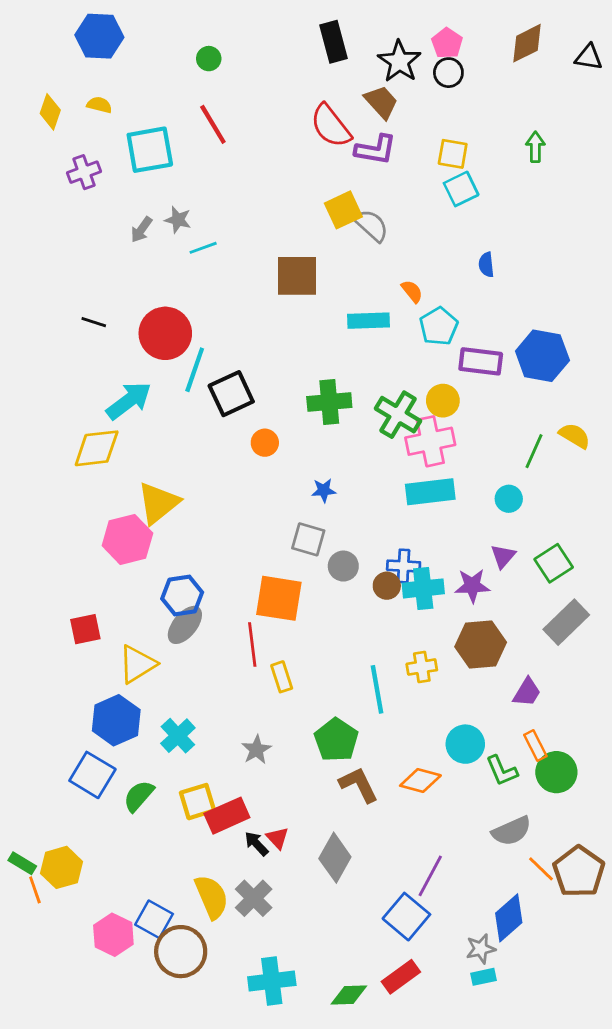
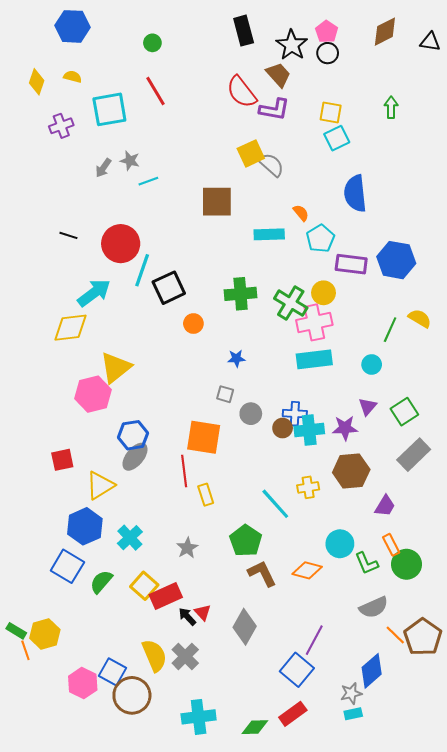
blue semicircle: (486, 265) -> (355, 193), size x2.0
gray square: (308, 539) -> (225, 394), size x0.7
cyan line: (377, 689) -> (275, 504), turned -32
yellow square: (198, 802) -> (144, 586), turned -32

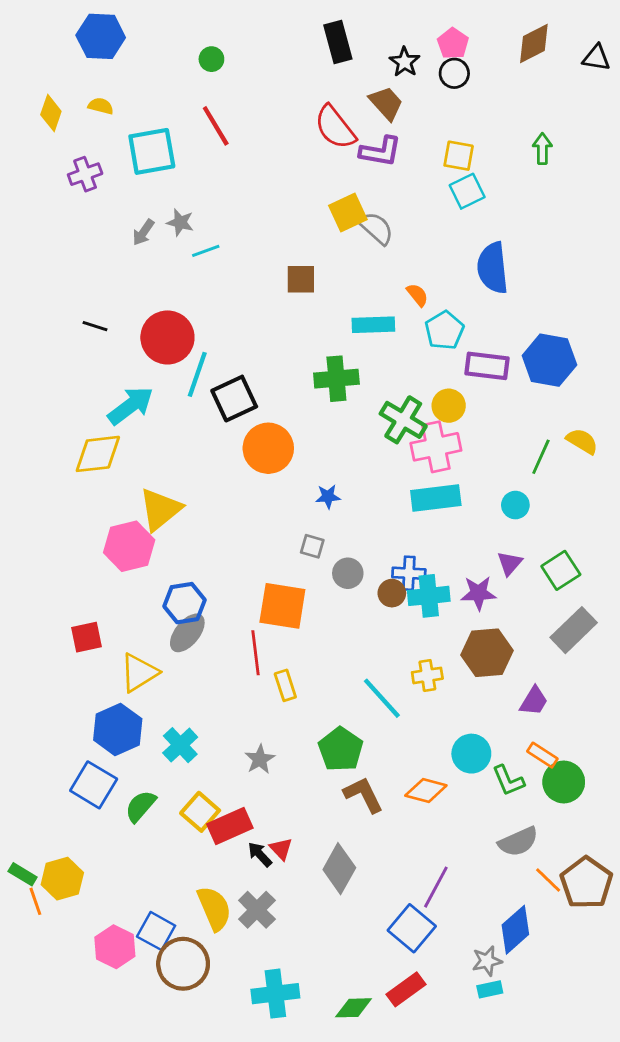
black star: (292, 45) -> (405, 62), size x0.7
brown square: (217, 202) -> (301, 279), size x0.7
green cross: (241, 294) -> (336, 379), moved
orange circle: (193, 324) -> (268, 448), size x1.8
orange rectangle: (391, 545) -> (542, 755), turned -30

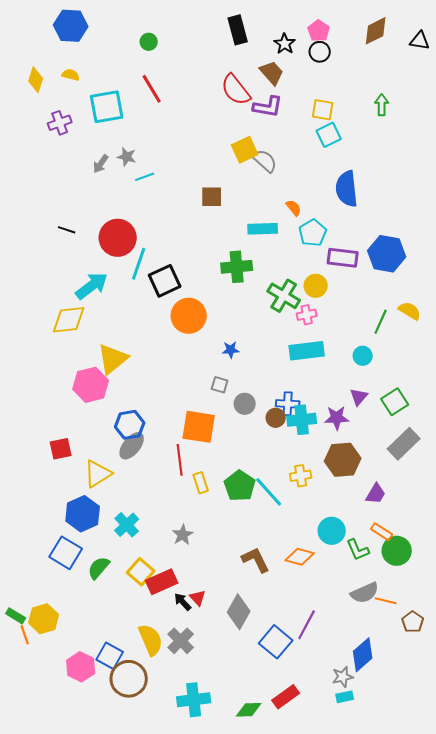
pink cross: (436, 447) -> (307, 315), size x0.6
green pentagon: (341, 749) -> (240, 486), moved
orange line: (548, 880) -> (386, 601), moved, turned -30
brown pentagon: (586, 883) -> (413, 622), size x0.6
blue square: (412, 928) -> (276, 642), moved

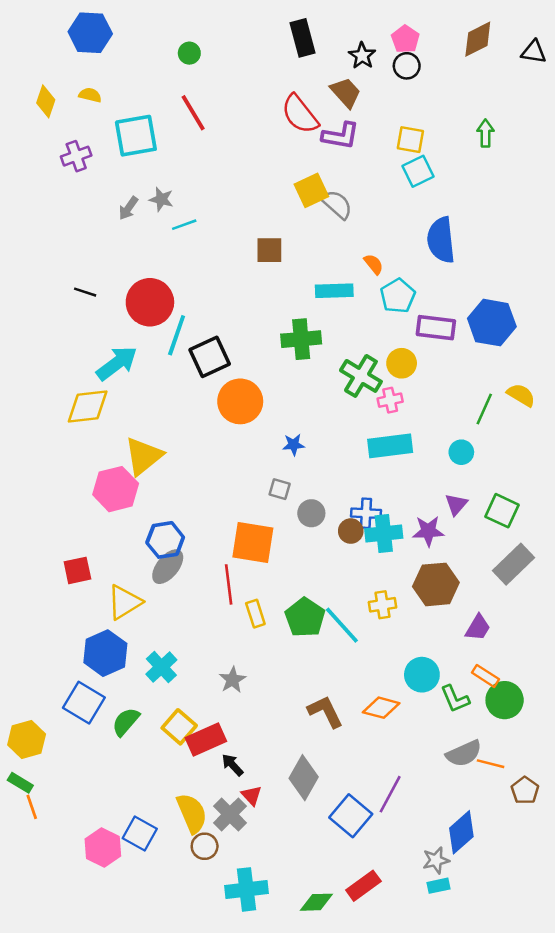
green square: (395, 402) -> (502, 511), turned -32
red triangle: (198, 598) -> (252, 795), moved
yellow hexagon: (44, 619) -> (27, 739), moved
brown circle: (129, 679) -> (205, 846), moved, size x0.6

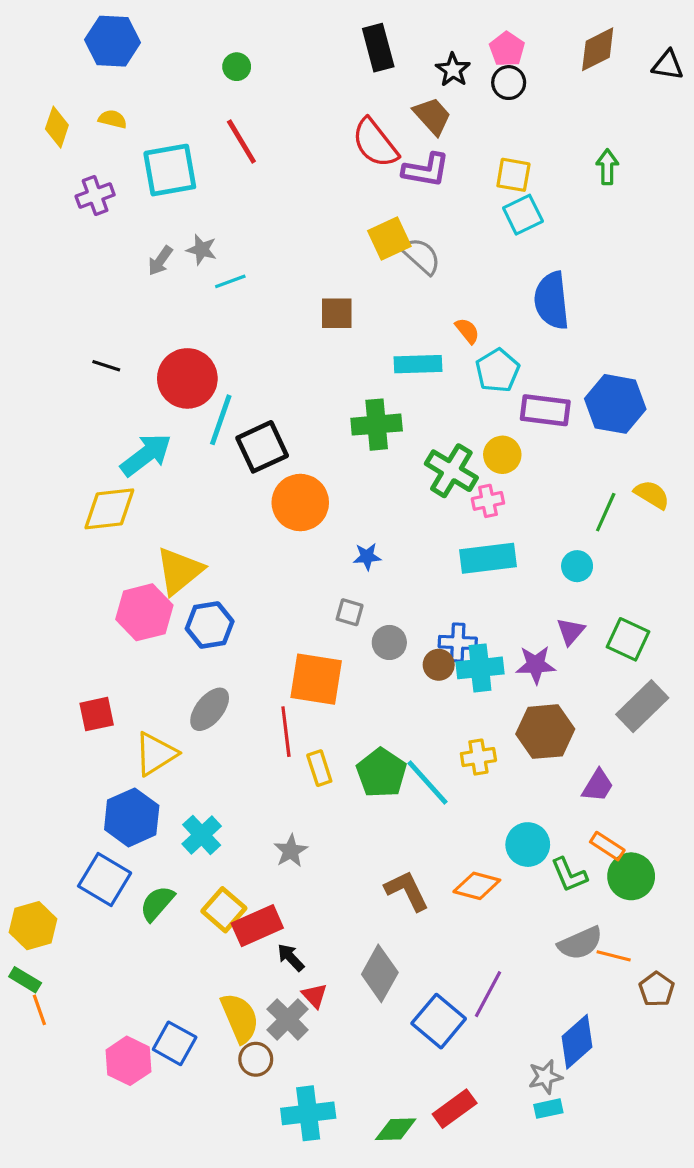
blue hexagon: (165, 540) -> (210, 625), moved

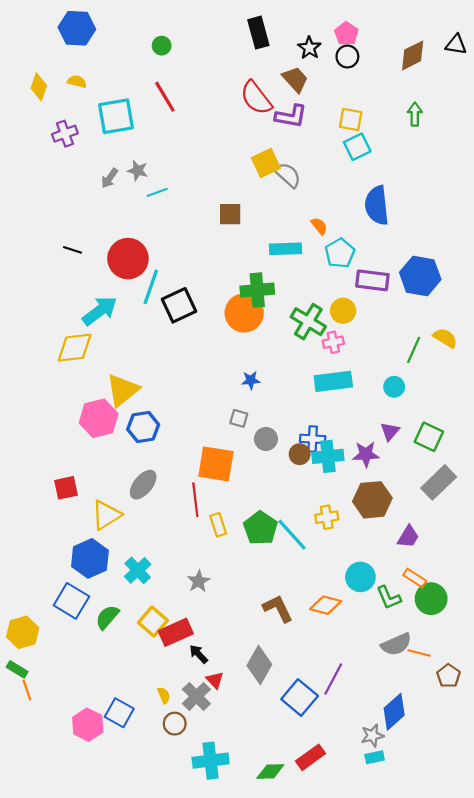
brown diamond: (598, 49) -> (413, 55), moved
orange circle: (300, 503) -> (244, 313), moved
yellow semicircle: (240, 1018) -> (164, 695), size x0.5

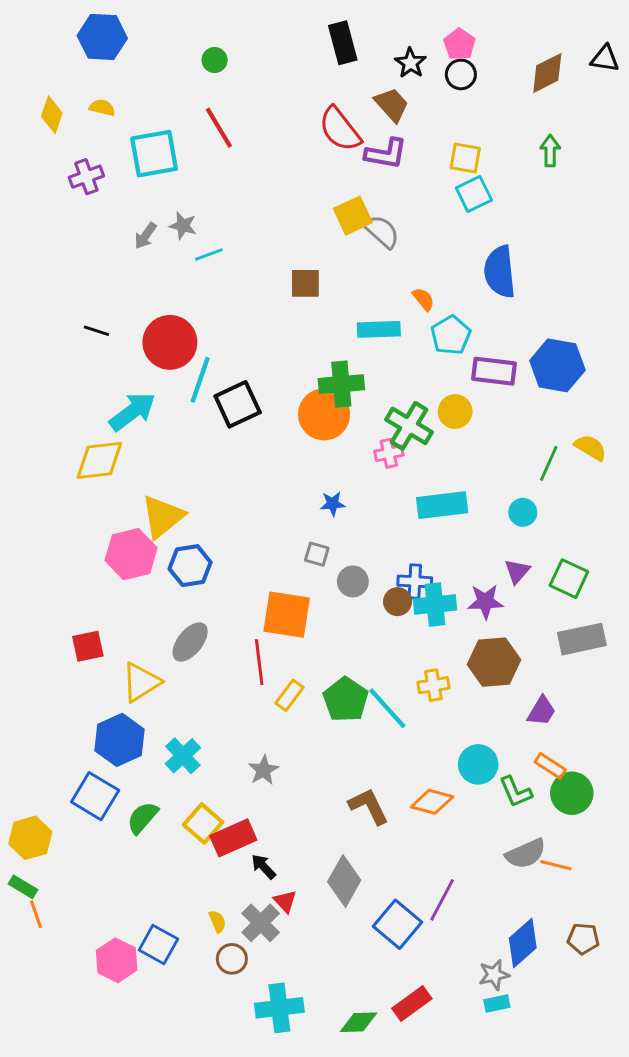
pink cross: (333, 342) -> (389, 453), moved
gray rectangle: (439, 482) -> (582, 639), turned 32
yellow rectangle: (218, 525) -> (289, 695), turned 55
brown pentagon: (448, 676) -> (583, 939), moved, turned -30

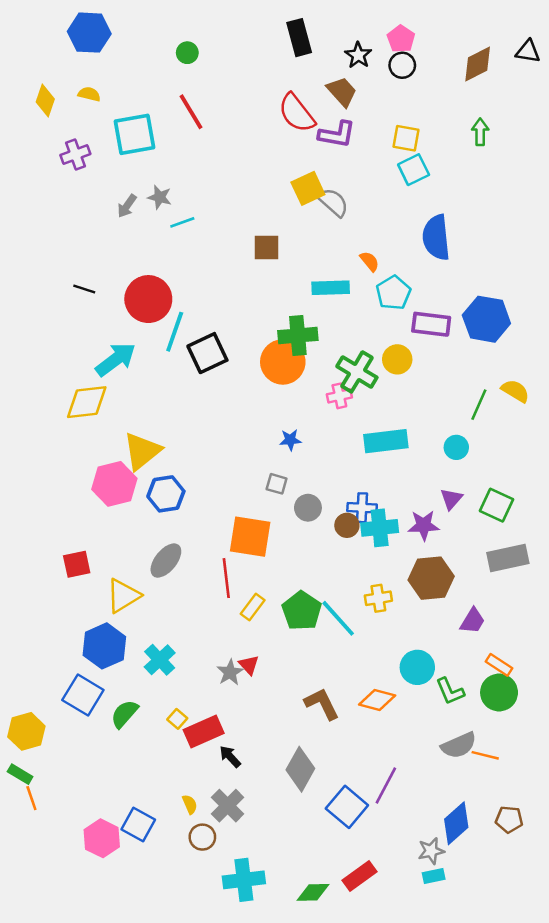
orange rectangle: (550, 766) -> (499, 665), moved
yellow square: (203, 823) -> (177, 719), size x0.6
red triangle: (285, 901) -> (249, 665), moved

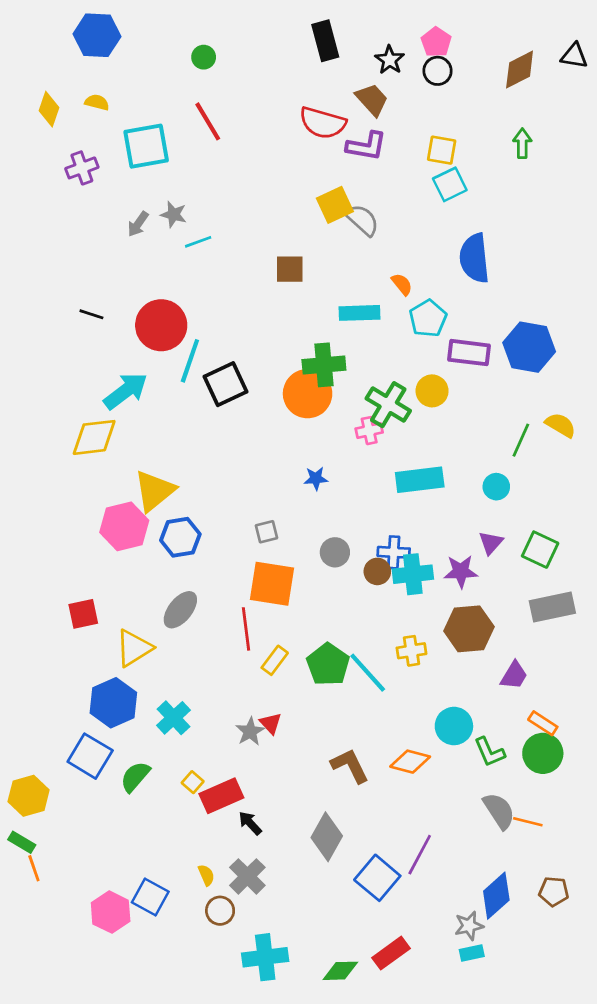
red semicircle: (297, 113) -> (323, 123), turned -36
gray square: (277, 484) -> (267, 532), moved, turned -30
gray semicircle: (459, 745) -> (499, 811), turned -99

